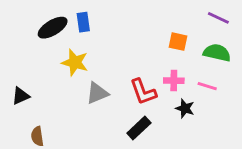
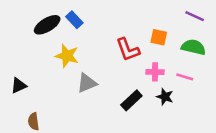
blue rectangle: (83, 22) -> (74, 20), turned -35
red L-shape: (143, 92) -> (128, 50), moved
black rectangle: (139, 128) -> (131, 100), moved

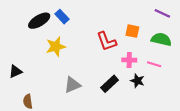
yellow star: (67, 56) -> (56, 47), turned -30
gray triangle: (87, 83) -> (72, 85), moved

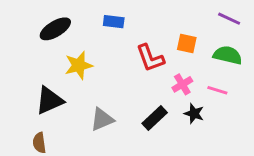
blue rectangle: (62, 17) -> (114, 22), moved, turned -40
pink cross: (129, 60) -> (182, 84), turned -32
black triangle: (15, 71) -> (49, 100), moved, size x1.5

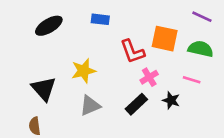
orange square: (187, 43) -> (165, 39), size x1.5
yellow star: (79, 65) -> (84, 71), moved
pink cross: (182, 84) -> (149, 77), moved
black triangle: (49, 100) -> (44, 89), turned -48

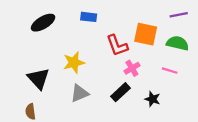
purple line: (202, 17) -> (179, 15), turned -36
black star: (171, 100) -> (152, 99), moved

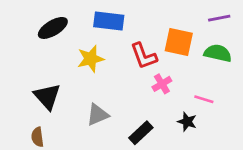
blue rectangle: (89, 17) -> (109, 21), size x1.5
yellow star: (74, 63) -> (91, 59), moved
pink line: (170, 71) -> (204, 99), moved
black rectangle: (121, 92) -> (141, 133), moved

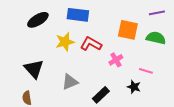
red L-shape: (144, 56) -> (91, 44), moved, turned 140

